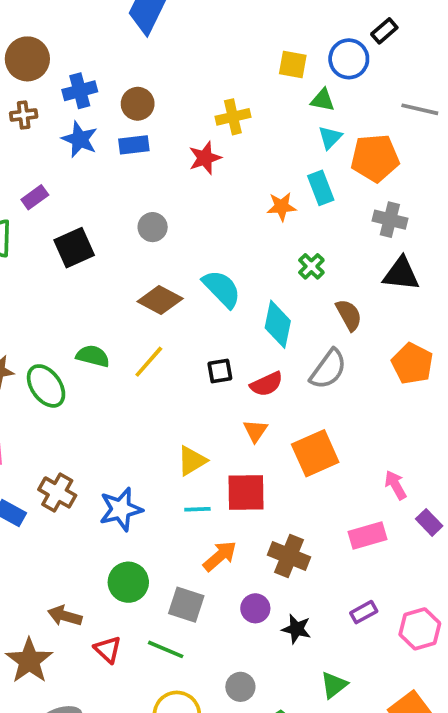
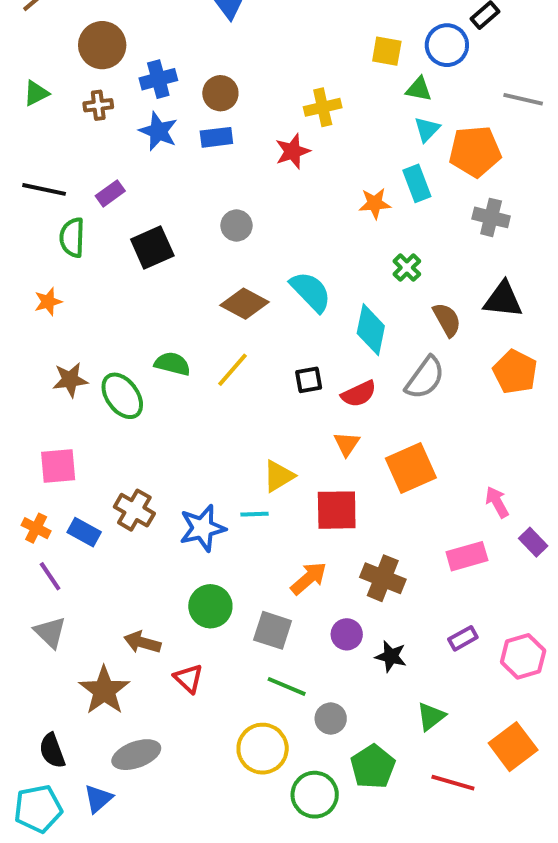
black triangle: (401, 274) -> (503, 300), moved
cyan line: (197, 509) -> (255, 514), moved
green line: (166, 649) -> (287, 686), moved

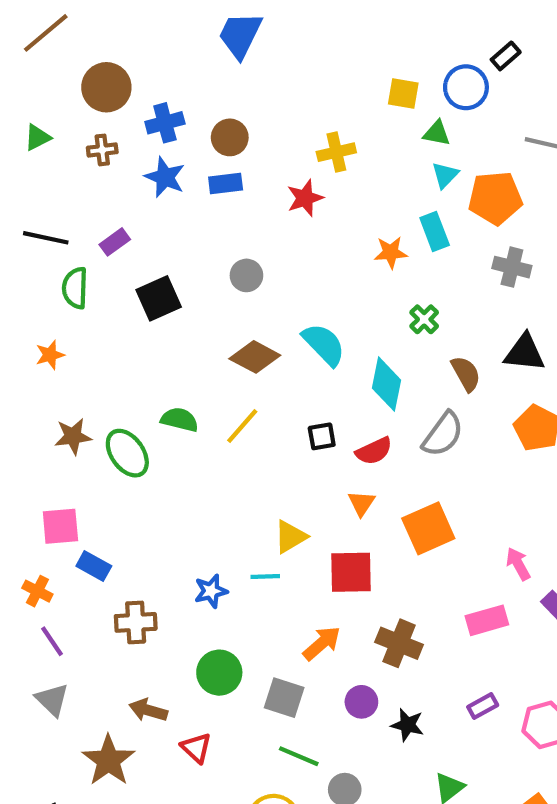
brown cross: (134, 510) -> (136, 622), moved, turned -33
blue star: (202, 528) -> (211, 591), size x0.7
blue rectangle: (84, 532) -> (94, 566), moved

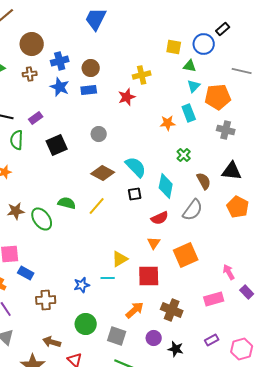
black square: (322, 436) -> (135, 194), moved

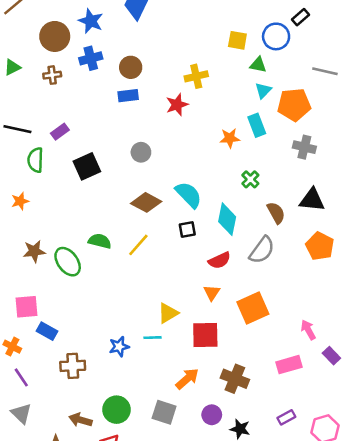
blue star: (60, 87) -> (91, 21), moved
green circle: (86, 324) -> (116, 410), moved

